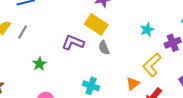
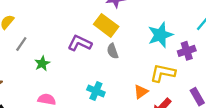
cyan star: (147, 30) -> (160, 35), size x1.6
gray line: (23, 32) -> (21, 44), moved
yellow L-shape: (152, 65) -> (163, 73), turned 50

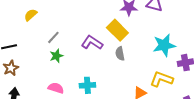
gray line: (21, 44) -> (53, 37), moved
cyan cross: (96, 91) -> (87, 85), moved, turned -35

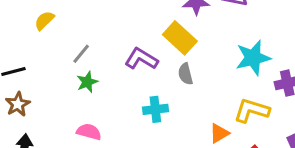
cyan cross: (87, 85) -> (155, 109), moved

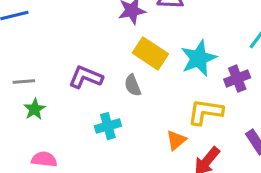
yellow rectangle: (180, 38) -> (150, 53), moved
gray line: (81, 54) -> (24, 82), turned 55

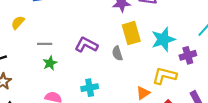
yellow rectangle: (150, 53) -> (131, 33), turned 35
cyan cross: (108, 126) -> (90, 88), moved

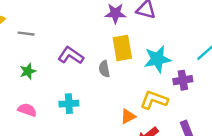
gray line: (45, 44) -> (26, 34), moved

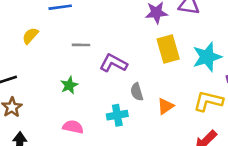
gray line: (26, 34) -> (81, 45), moved
gray semicircle: (104, 69) -> (137, 92), moved
orange triangle: (128, 116) -> (165, 106), moved

